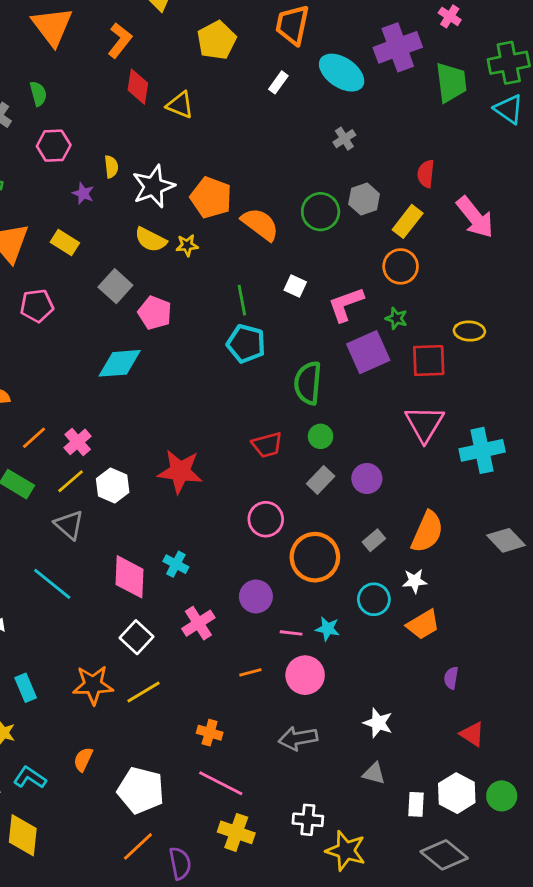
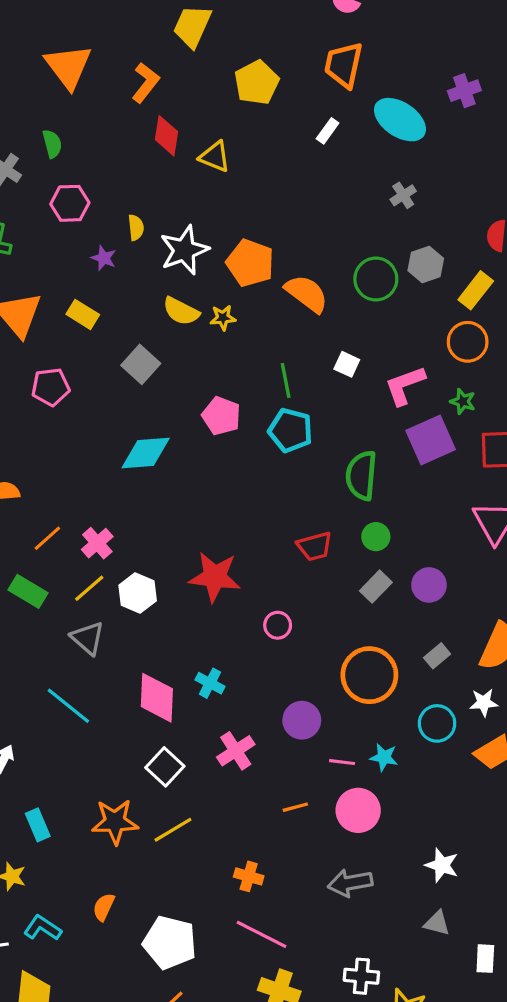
purple cross: (398, 47) -> (464, 91), size x0.6
pink pentagon: (155, 313) -> (221, 416), moved
pink circle: (266, 519) -> (278, 625), moved, size x0.7

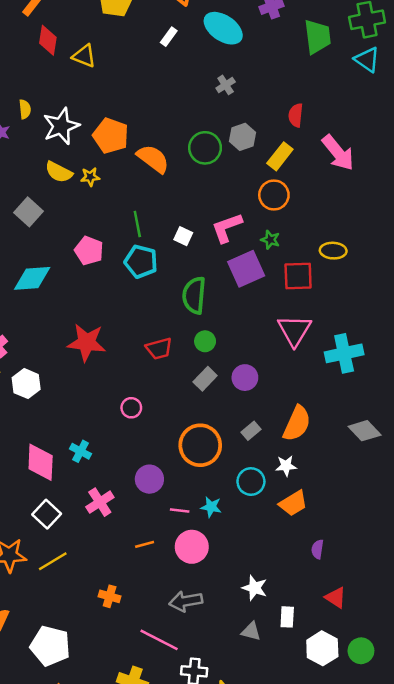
white square: (347, 364) -> (183, 236), moved
red star: (215, 577) -> (87, 342), moved
pink line: (262, 934) -> (159, 640), moved
white rectangle: (485, 959) -> (287, 617), moved

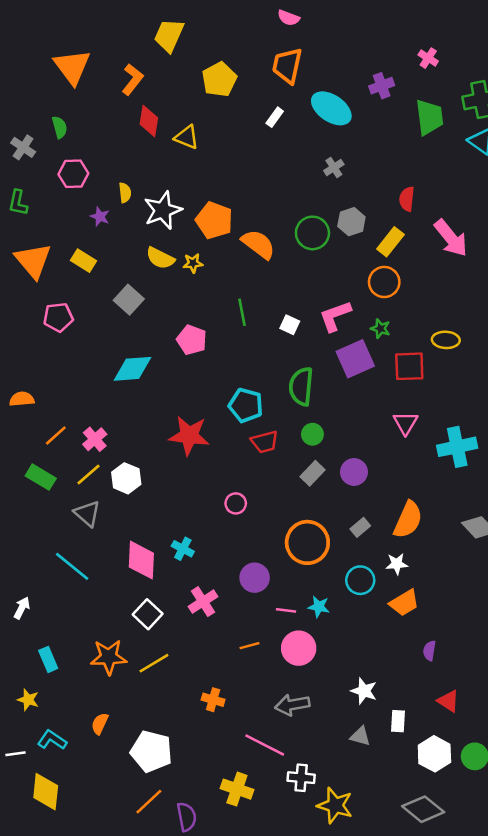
cyan pentagon: (141, 261) -> (246, 405), moved
pink triangle: (294, 330) -> (406, 423), size x0.7

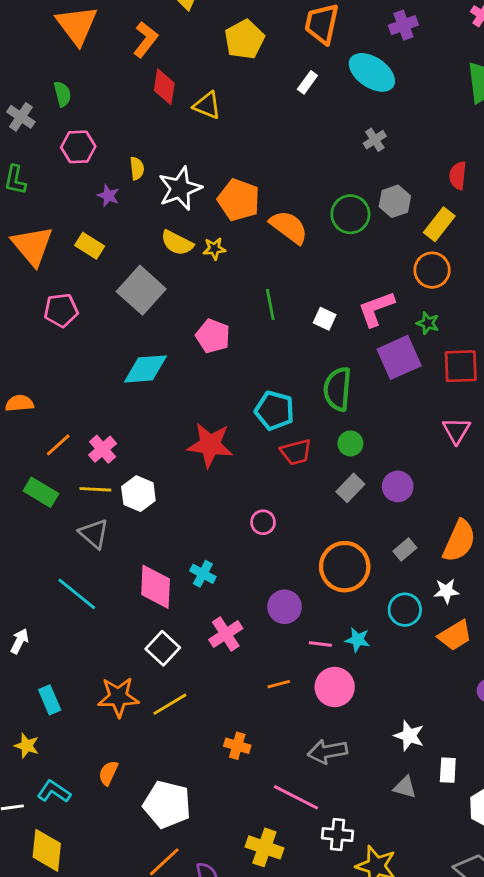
purple cross: (382, 86) -> (403, 25), moved
gray square: (129, 300) -> (141, 290), size x1.4
yellow line: (88, 475) -> (95, 489), turned 44

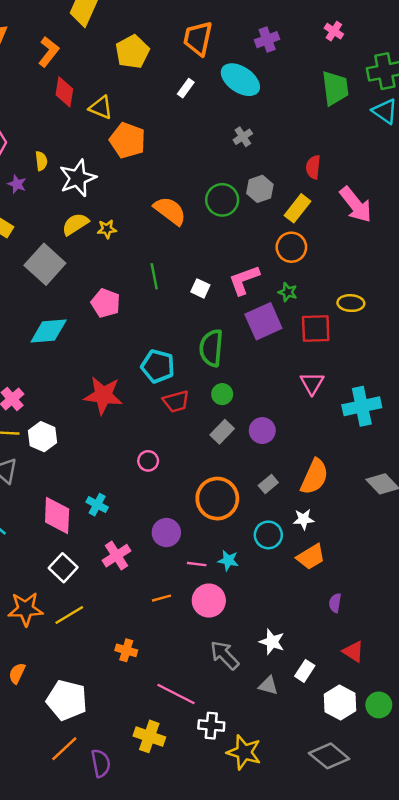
orange pentagon: (239, 200) -> (127, 140), moved
yellow semicircle: (177, 243) -> (75, 224), turned 120
gray arrow: (327, 751) -> (225, 655), moved, turned 56
white rectangle: (448, 770) -> (305, 671), turned 30

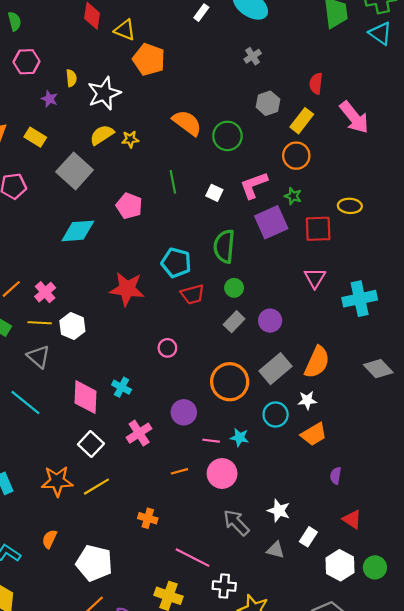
green circle: (222, 200) -> (227, 136), moved
gray rectangle: (268, 484) -> (276, 369), size x1.8

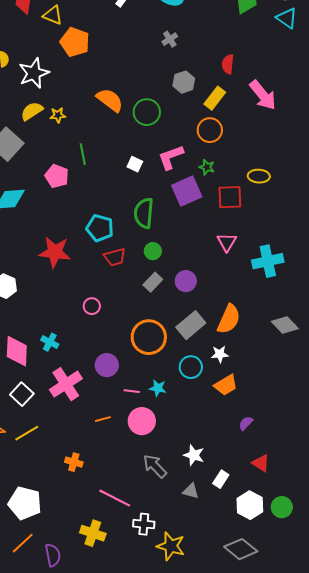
green line: (173, 182) -> (83, 154), moved
pink cross: (139, 433) -> (66, 384), size x1.4
purple semicircle: (336, 476) -> (246, 423), turned 35

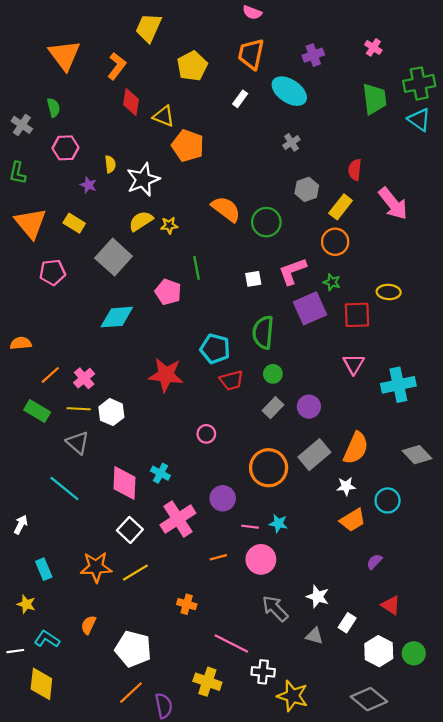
white square: (135, 164) -> (253, 279), turned -35
cyan circle: (191, 367) -> (388, 500), moved

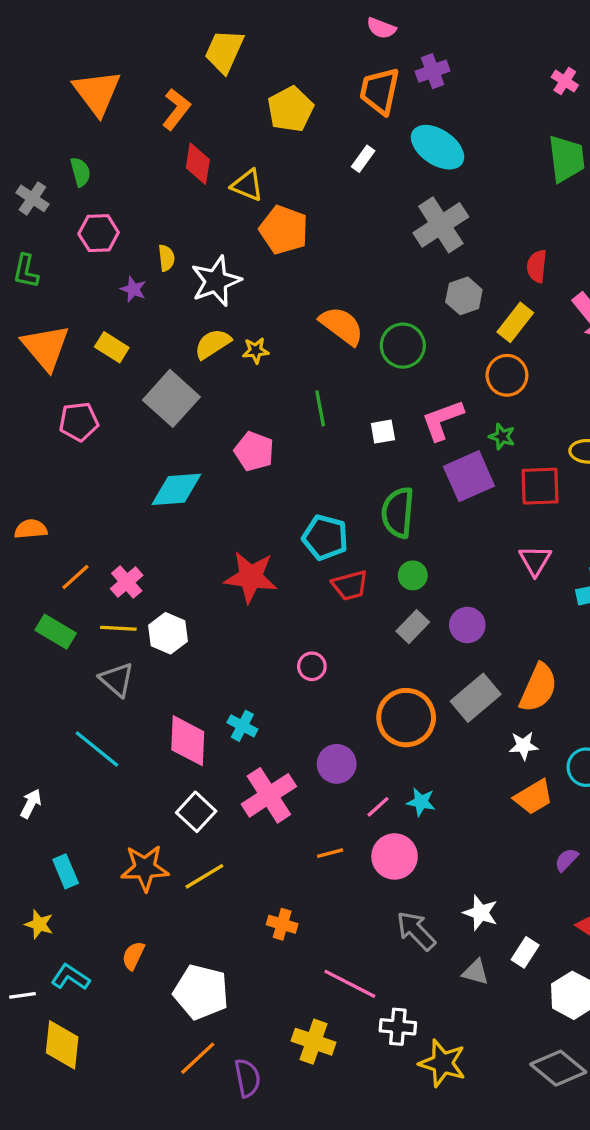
purple cross: (313, 55) -> (433, 71), moved
gray cross: (291, 142) -> (441, 225), size x2.0
green line: (196, 268) -> (320, 408), moved
pink line: (250, 527) -> (378, 807), turned -49

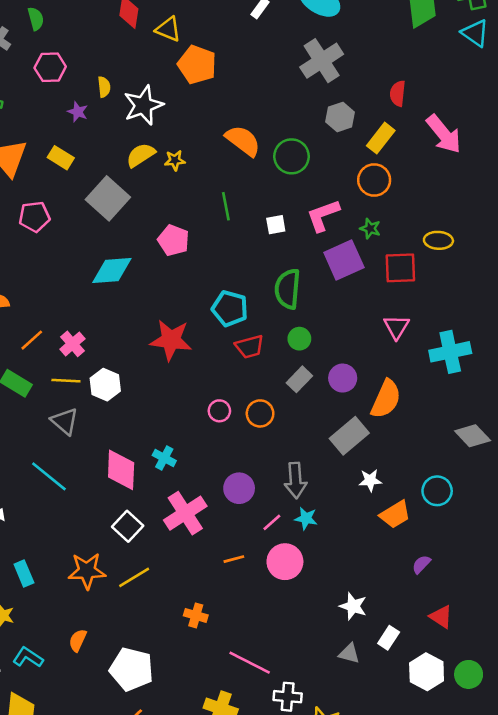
orange semicircle: (538, 688) -> (386, 399), moved
orange circle: (406, 718) -> (260, 413), moved, size x0.6
white star: (523, 746) -> (370, 480), moved
gray arrow: (416, 931) -> (295, 480), moved, turned -140

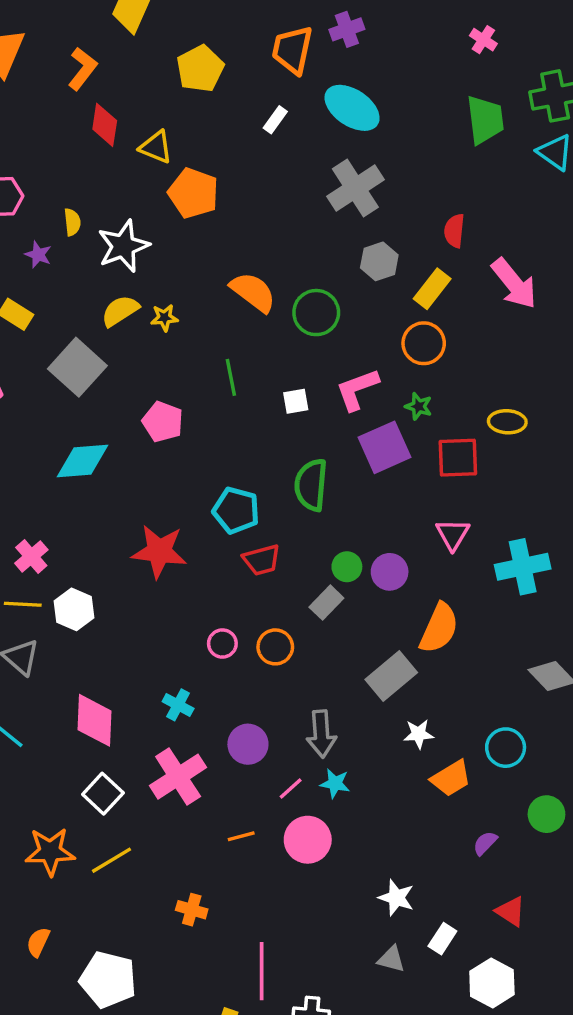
green circle: (299, 339) -> (347, 567), moved
purple circle: (343, 378) -> (390, 572), moved
cyan cross: (164, 458) -> (178, 705), moved
pink line: (250, 663) -> (262, 971), turned 63
green circle: (469, 674) -> (546, 814), moved

